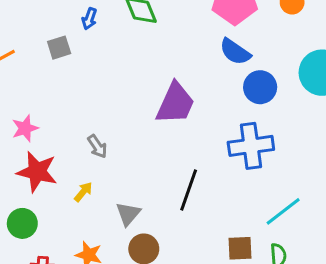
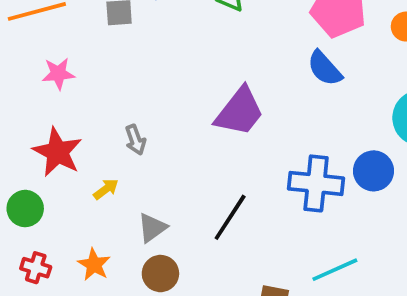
blue circle: (260, 87) -> (374, 171), moved
pink star: (25, 128) -> (58, 74), moved

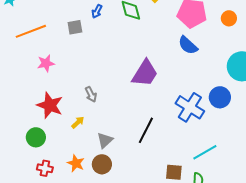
blue cross: (316, 183) -> (190, 107), turned 32
brown circle: (160, 274) -> (102, 164), moved

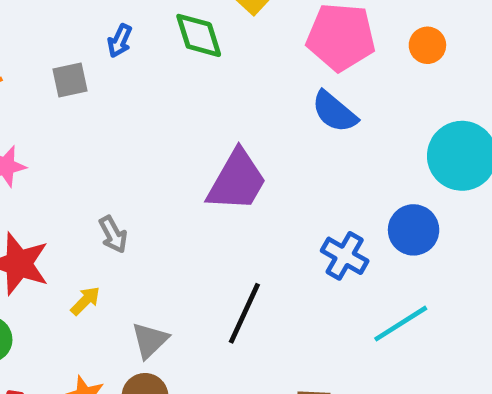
blue cross: (190, 107) -> (345, 256), size x0.7
cyan line: (205, 152) -> (401, 324), moved

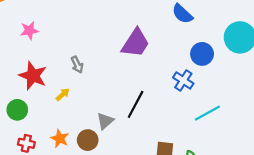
blue circle: (414, 230) -> (202, 54), moved
gray triangle: (150, 340) -> (105, 121), moved

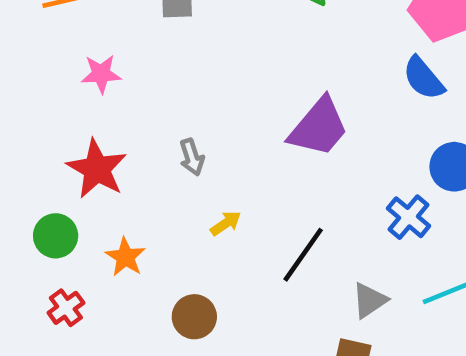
yellow arrow: (63, 94) -> (226, 223), moved
gray triangle: (105, 121) -> (370, 300), moved
orange star: (60, 139) -> (125, 257), moved
red cross: (26, 143) -> (66, 308), turned 35

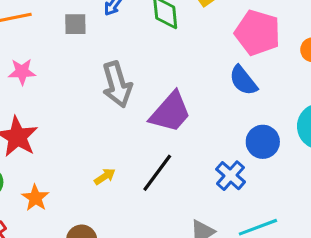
gray arrow: (192, 157) -> (117, 84), moved, size x1.8
black line: (303, 255) -> (157, 173), moved

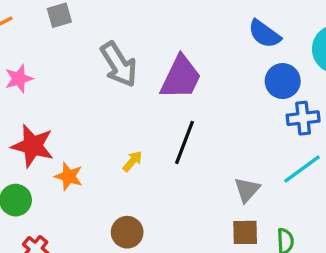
blue semicircle: (243, 80) -> (264, 34), moved
blue cross: (230, 176) -> (303, 118), moved, turned -32
orange star: (35, 198) -> (69, 176), moved

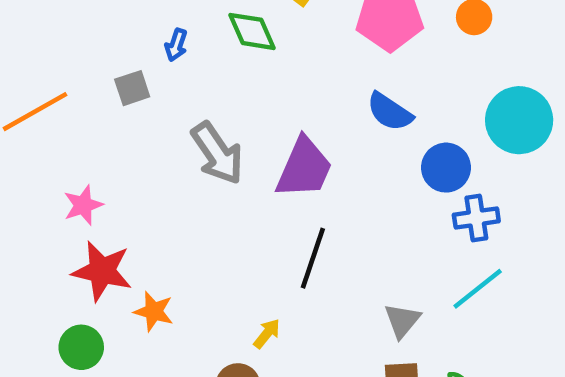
blue semicircle: (264, 34) -> (390, 112), moved
pink star: (19, 79) -> (83, 205), moved
yellow arrow: (133, 161) -> (267, 334), moved

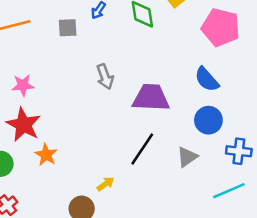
gray arrow: (217, 153) -> (105, 77), size x0.7
purple trapezoid: (304, 168) -> (151, 98), turned -126
blue circle: (446, 168) -> (208, 120), moved
gray triangle: (402, 320) -> (187, 157), moved

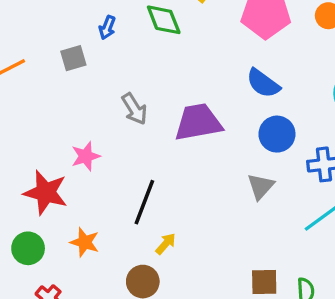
pink star: (23, 85) -> (86, 156), moved
black line: (142, 149) -> (144, 202), moved
orange star: (46, 155) -> (85, 242), moved

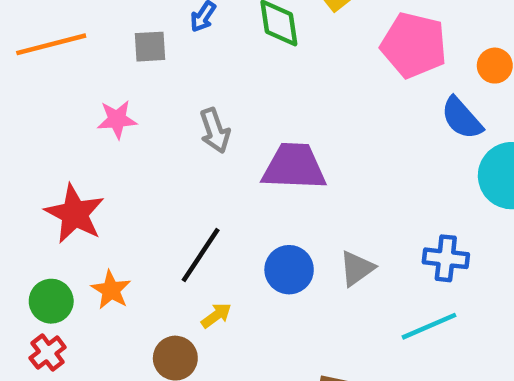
blue semicircle: (263, 83) -> (462, 118), moved
blue circle: (277, 134) -> (289, 270), moved
pink star: (86, 156) -> (117, 119), moved
green circle: (28, 248) -> (51, 301), moved

